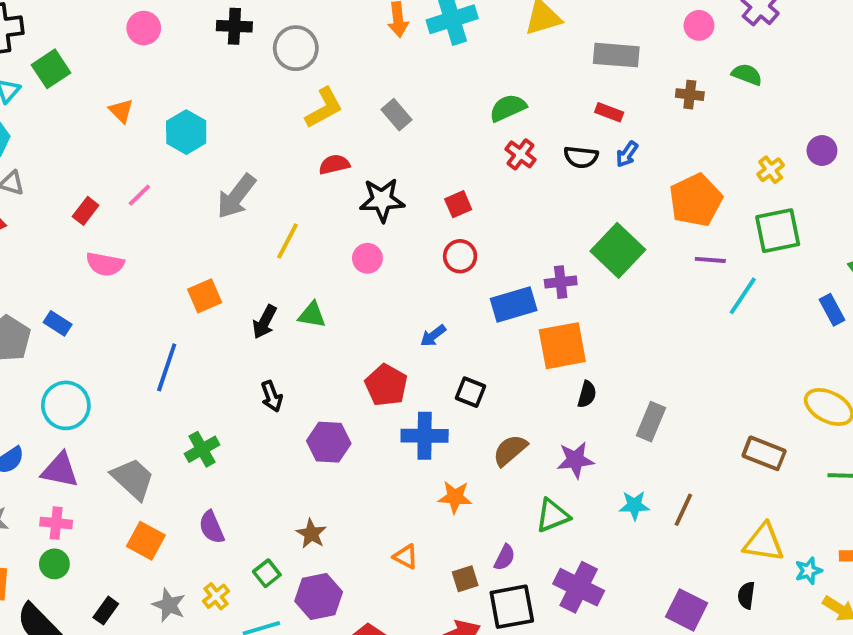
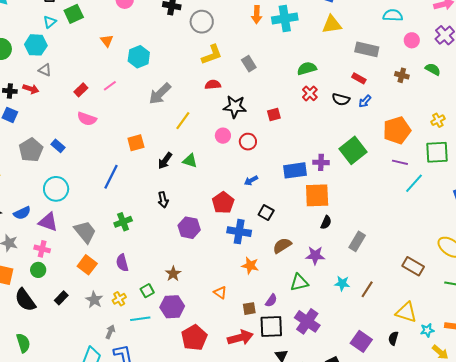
red circle: (460, 256) -> (248, 142), moved

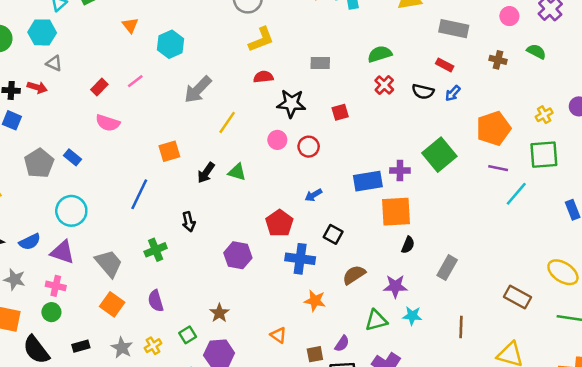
gray rectangle: (249, 64) -> (320, 63), moved, turned -56
black arrow: (163, 200) -> (189, 222), moved
cyan star: (342, 283) -> (412, 316), moved
brown line: (367, 289) -> (461, 327), turned -30
black rectangle: (61, 298) -> (81, 346), turned 32

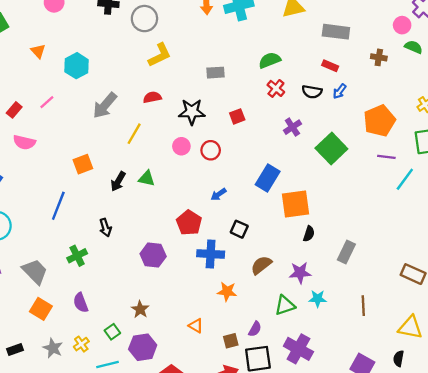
pink circle: (509, 16) -> (402, 25), moved
red semicircle: (263, 77) -> (152, 97), moved
purple cross: (400, 170) -> (292, 127), moved, turned -30
blue rectangle: (368, 181) -> (268, 178), turned -45

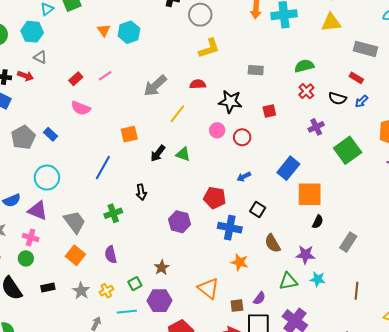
cyan hexagon: (77, 66) -> (129, 32), moved
red pentagon: (189, 223) -> (215, 198), turned -30
brown semicircle: (261, 265) -> (273, 243), turned -90
orange triangle: (196, 326) -> (208, 288), size x1.6

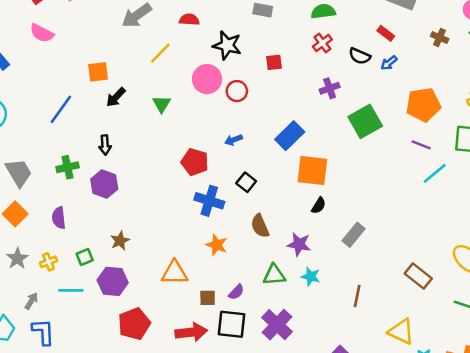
pink circle: (217, 130) -> (207, 79), size x1.5
black arrow: (158, 153) -> (116, 97), moved
green triangle: (183, 154) -> (162, 104), turned 35
purple hexagon: (180, 222) -> (104, 184), moved
orange triangle: (208, 288) -> (175, 273), turned -45

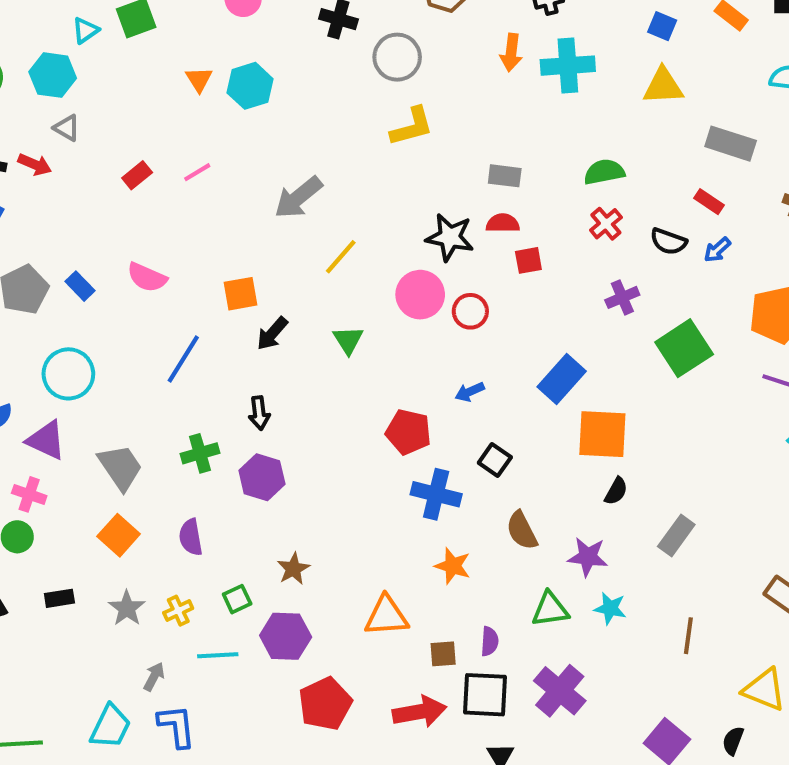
red semicircle: (189, 20) -> (503, 223), moved
pink semicircle: (42, 33) -> (147, 277), moved
purple semicircle: (236, 292) -> (490, 641), turned -36

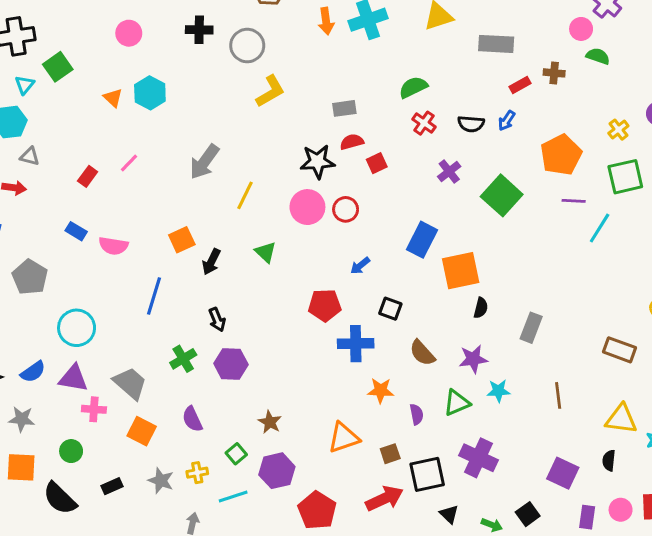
red rectangle: (709, 202) -> (520, 85), moved, turned -48
blue rectangle: (80, 286) -> (76, 231), moved
pink cross: (29, 494) -> (94, 409), moved
yellow cross: (178, 611) -> (197, 473), turned 30
purple semicircle: (490, 641) -> (416, 414), moved

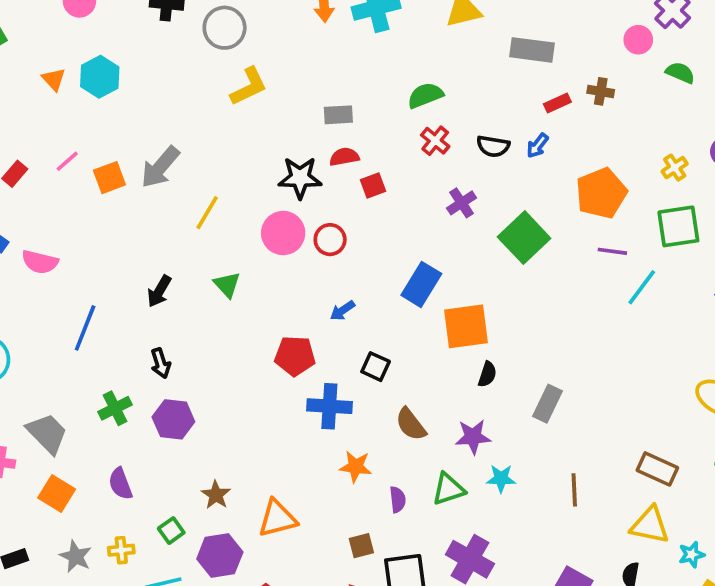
green semicircle: (598, 56) -> (680, 73), moved
orange square: (182, 240) -> (109, 178), moved
brown rectangle: (620, 350) -> (657, 469), moved
orange triangle: (344, 438) -> (277, 519), moved

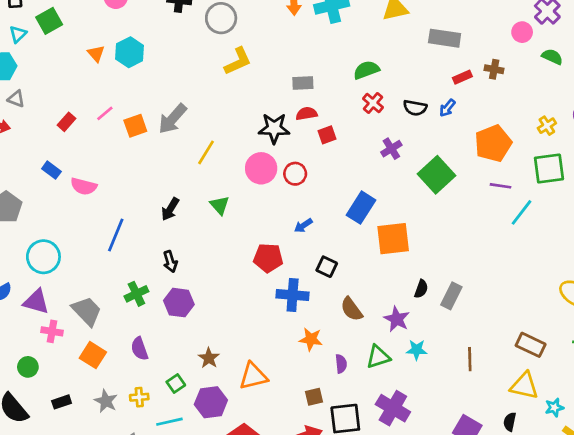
black semicircle: (487, 374) -> (421, 289), moved
purple star: (473, 437) -> (397, 319), turned 30

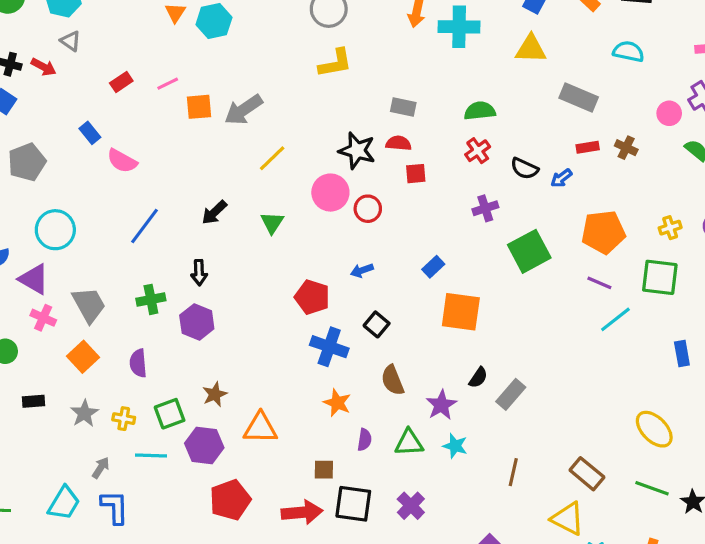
blue rectangle: (361, 208) -> (433, 267), size x0.6
green square: (176, 384) -> (170, 414), size x1.4
purple cross: (393, 408) -> (411, 506), size x0.7

